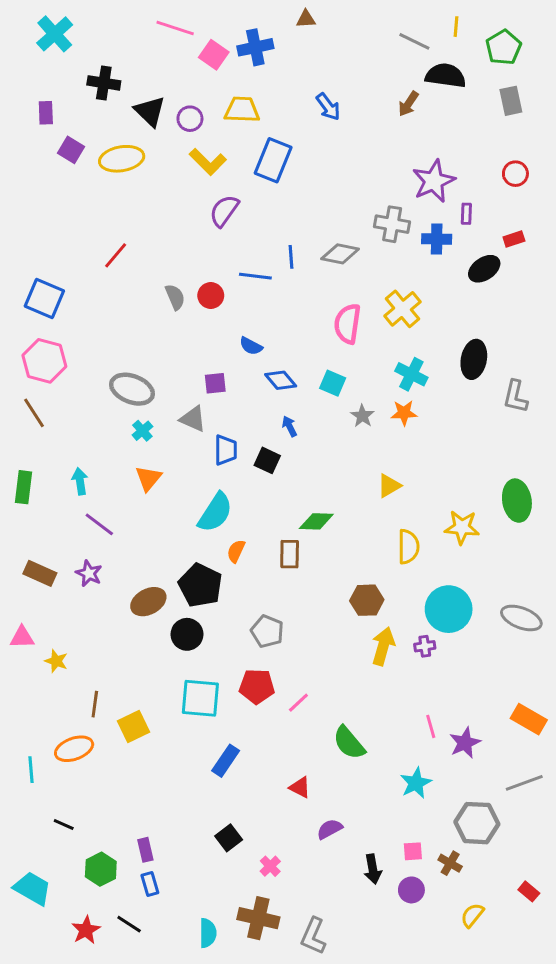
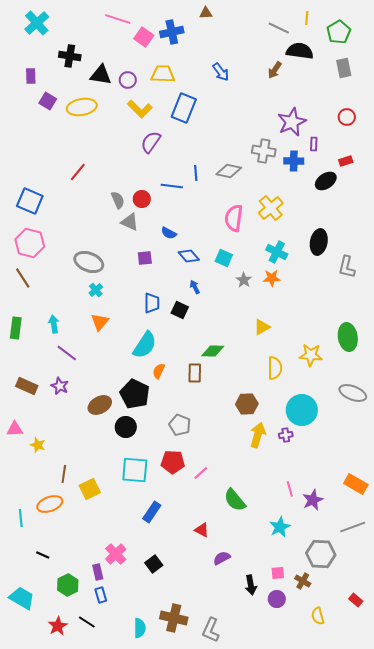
black triangle: (150, 111) -> (101, 75), turned -35
gray triangle: (193, 419) -> (130, 222), moved
gray ellipse: (521, 618) -> (353, 393), moved
pink cross: (270, 866) -> (116, 554), moved, size x1.5
yellow semicircle: (472, 915) -> (318, 616), turned -54

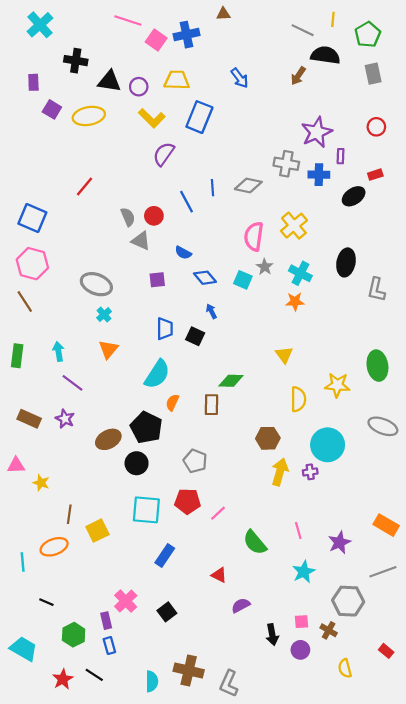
blue line: (172, 186) -> (186, 202), turned 55
gray star: (244, 280) -> (265, 267), moved
yellow triangle: (262, 327) -> (284, 355), turned -36
pink line: (290, 489) -> (298, 531), moved

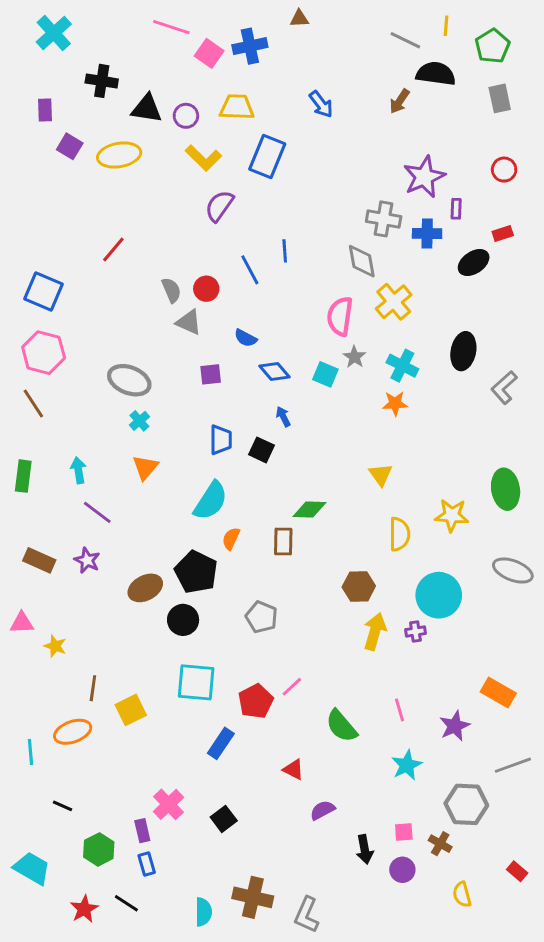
gray diamond: (248, 185) -> (362, 261), moved, turned 68
gray L-shape: (376, 290) -> (504, 387), turned 35
red pentagon: (188, 501) -> (256, 701), moved, turned -30
orange rectangle: (386, 525) -> (498, 693), moved

